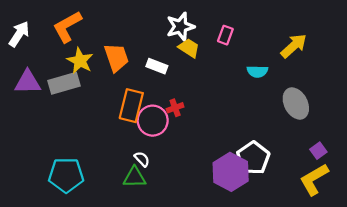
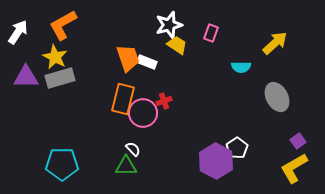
orange trapezoid: (116, 58) -> (128, 58), moved
yellow star: (80, 61) -> (55, 57), moved
white pentagon: (253, 158) -> (237, 148), size x0.7

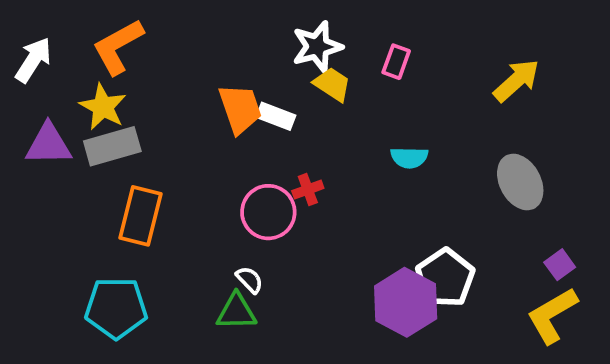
cyan semicircle: (241, 67) -> (409, 158), moved
orange rectangle: (123, 99) -> (141, 216), moved
white pentagon: (237, 148) -> (445, 278), size x1.4

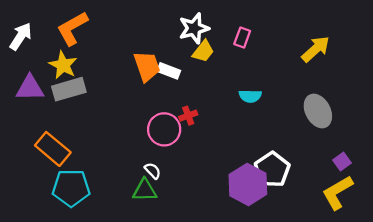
yellow trapezoid: (332, 84) -> (203, 51), turned 95
orange rectangle: (141, 216) -> (53, 149), moved, turned -64

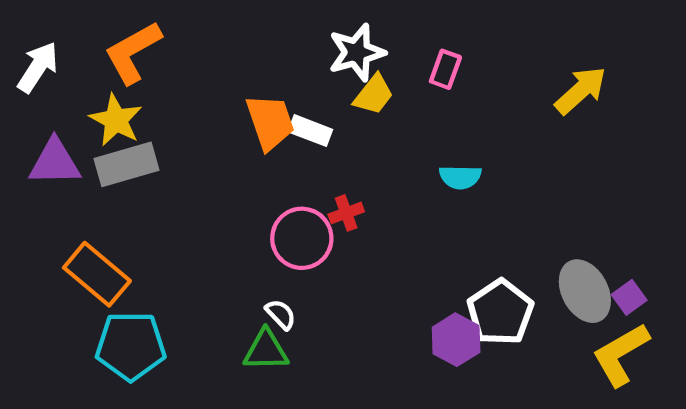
gray ellipse: (318, 111) -> (585, 291), moved
purple hexagon: (248, 184) -> (456, 340), size x0.7

